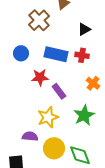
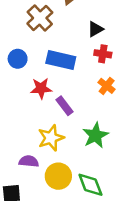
red cross: (82, 55) -> (103, 54), moved
orange cross: (93, 83) -> (107, 86), moved

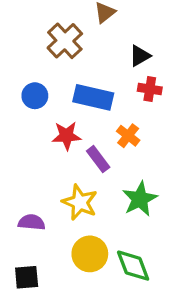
orange cross: (107, 86) -> (128, 136), moved
yellow star: (51, 138) -> (80, 202), turned -30
purple semicircle: (29, 161) -> (32, 222), moved

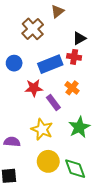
red cross: (150, 89) -> (74, 57), moved
blue rectangle: (93, 97) -> (50, 64), turned -35

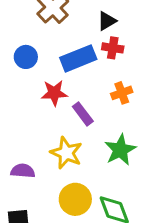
black triangle: (79, 38) -> (107, 21), moved
orange cross: (72, 88) -> (122, 93), moved, turned 32

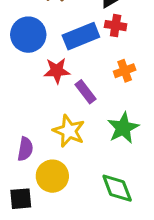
blue circle: (26, 57) -> (28, 35), size x1.5
purple semicircle: (23, 171) -> (25, 149), turned 95
yellow circle: (75, 199) -> (52, 176), moved

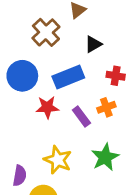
red cross: (116, 26) -> (116, 76), moved
purple rectangle: (85, 92) -> (81, 117), moved

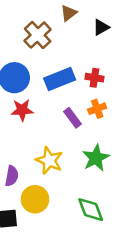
black triangle: (93, 44) -> (101, 27), moved
red cross: (116, 76) -> (94, 78), moved
red star: (47, 107) -> (22, 110), moved

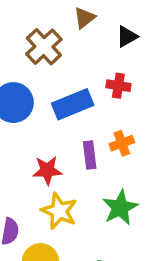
red cross: (94, 78) -> (118, 86), moved
red star: (22, 110) -> (47, 170), moved
purple rectangle: (73, 118) -> (90, 155), turned 30

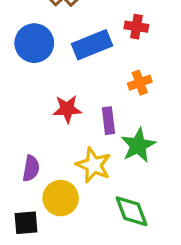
purple rectangle: (90, 155) -> (108, 121), moved
yellow star: (59, 211) -> (94, 165), moved

